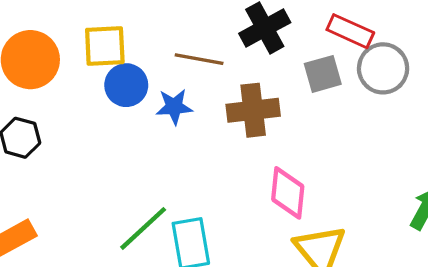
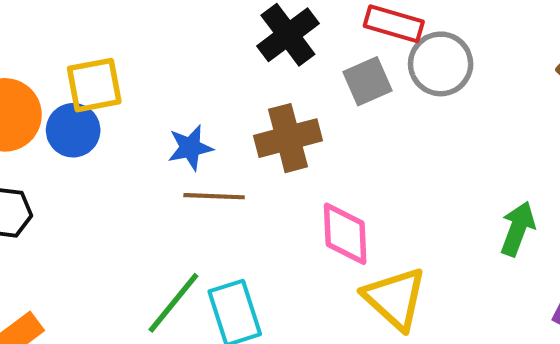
brown line: (199, 59) -> (214, 196), moved
blue circle: (126, 85) -> (73, 130), moved

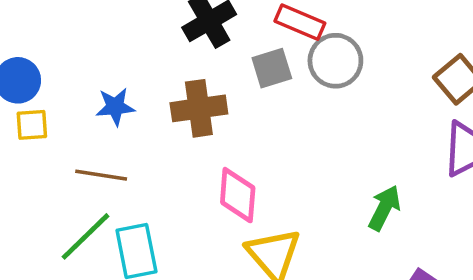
yellow square: (94, 85) -> (32, 125), moved, size x0.7
brown line: (214, 196) -> (101, 175), moved

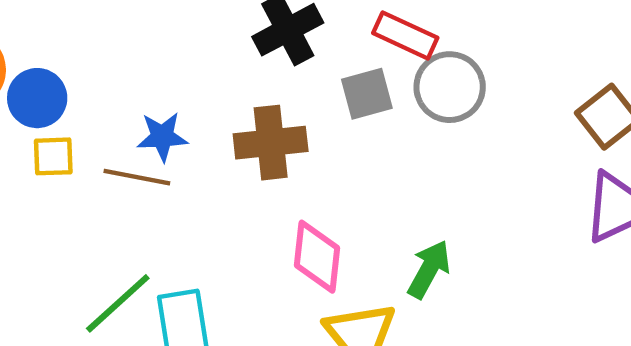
brown line: (101, 175) -> (137, 177), moved
green arrow: (384, 208) -> (429, 269), moved

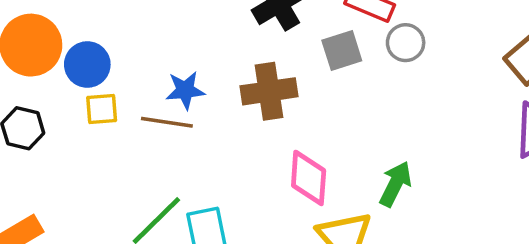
gray circle: (450, 87) -> (406, 43), size x0.7

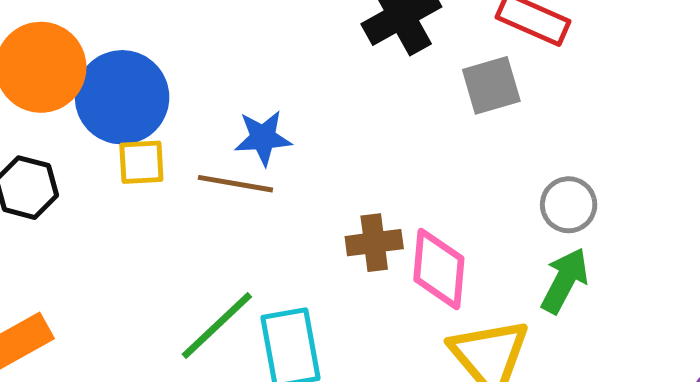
gray circle: (406, 43) -> (569, 205), moved
blue circle: (87, 65) -> (122, 97), size x1.4
brown cross: (269, 91) -> (374, 243), moved, size x0.7

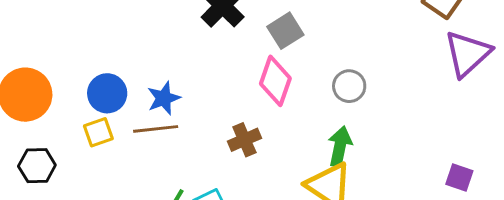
blue circle: (122, 97) -> (107, 93), moved, size x0.7
pink diamond: (439, 269) -> (275, 81), moved, turned 30
green arrow: (565, 281) -> (340, 146), moved

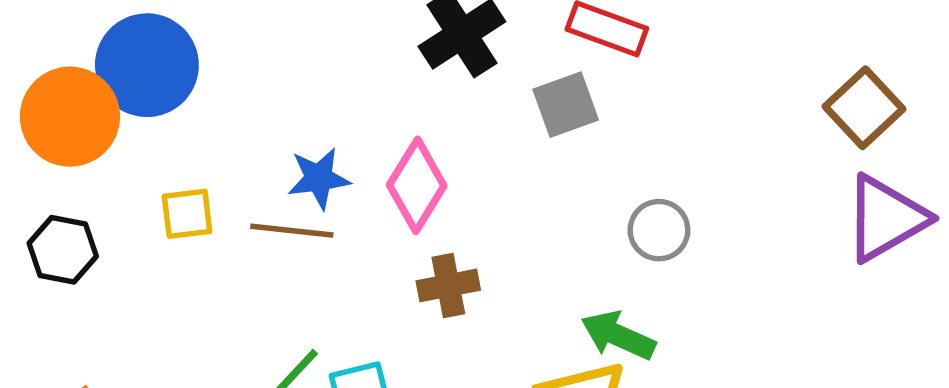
pink diamond: (275, 81) -> (417, 185), moved
blue circle: (107, 93) -> (147, 65), moved, size x1.4
green arrow: (340, 146) -> (618, 335), turned -90

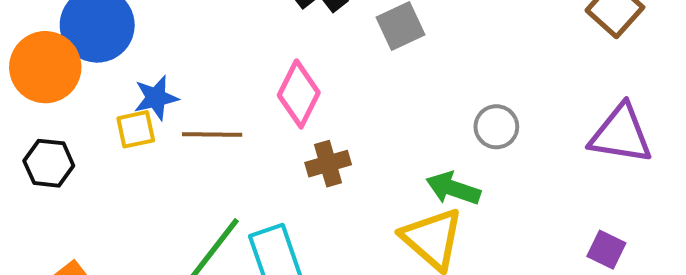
blue star: (319, 178) -> (156, 98), moved
purple triangle: (886, 218) -> (621, 134), moved, turned 44
gray circle: (659, 230) -> (496, 127), moved

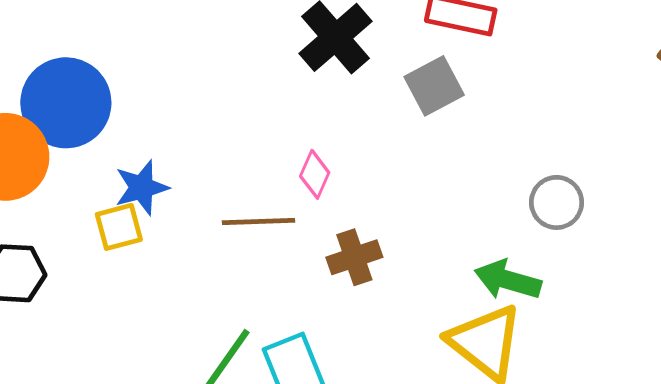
pink diamond: (299, 94) -> (315, 174), size x0.6
brown line: (212, 135) -> (258, 221), moved

